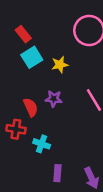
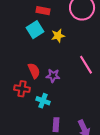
red rectangle: (23, 34) -> (43, 11), moved, turned -40
purple star: (54, 99) -> (53, 76), moved

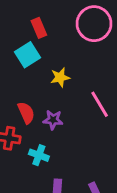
red rectangle: (43, 11) -> (39, 28), turned 56
yellow star: (58, 36) -> (60, 77), moved

